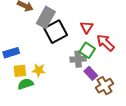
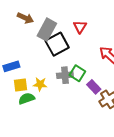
red triangle: (87, 27) -> (80, 27), moved
green square: (87, 50) -> (77, 73), moved
gray cross: (78, 59) -> (65, 75), moved

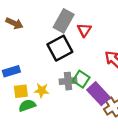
brown arrow: (25, 18) -> (14, 23), moved
gray rectangle: (47, 30) -> (64, 21), moved
purple rectangle: (94, 87) -> (98, 94), size x1.5

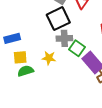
gray cross: (68, 81) -> (64, 38), moved
yellow star: (42, 90) -> (49, 58), moved

